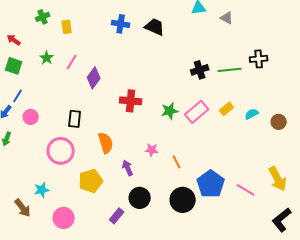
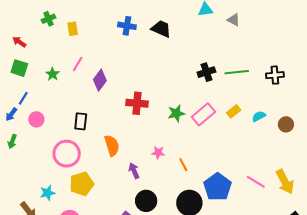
green star: (47, 58) -> (53, 74), moved
black cross: (259, 59) -> (275, 75), moved
yellow pentagon: (91, 181) -> (82, 184), moved
pink line: (246, 190) -> (256, 182), moved

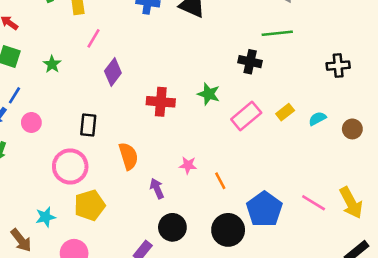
pink line: (78, 64) -> (93, 38), moved
black cross: (206, 72) -> (250, 62), turned 30
green line: (237, 72) -> (277, 33), moved
green star: (176, 113) -> (209, 94), moved, turned 30

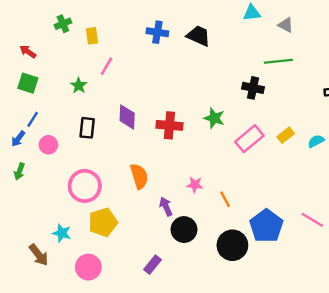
green star: (52, 64) -> (79, 85), moved
purple diamond: (113, 72) -> (127, 117), moved, turned -35
black rectangle: (88, 125) -> (87, 128), moved
cyan star: (46, 217) -> (62, 233), turned 30
black circle: (172, 227) -> (184, 230), moved

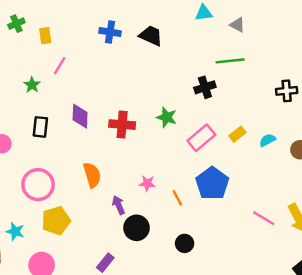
black cross: (253, 88) -> (205, 87), turned -30
blue pentagon: (266, 226) -> (212, 183), moved
black circle: (232, 245) -> (185, 243), size x0.6

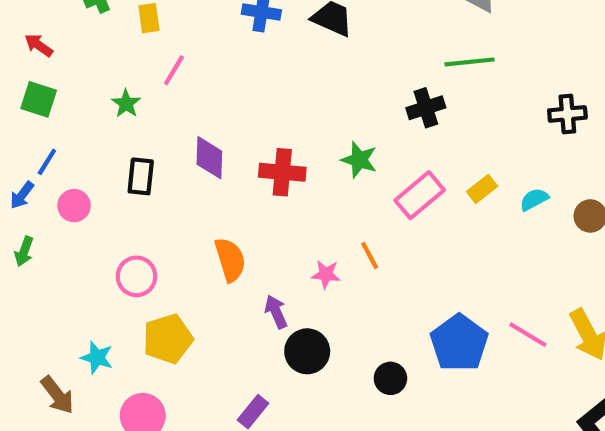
blue pentagon: (212, 183) -> (459, 343), moved
pink circle: (38, 185) -> (136, 276), size x0.7
orange line: (177, 198) -> (370, 256), moved

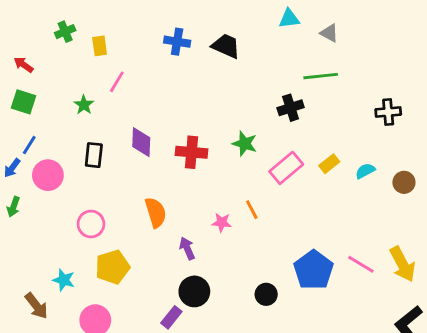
pink circle: (74, 206) -> (48, 175), size x1.4
black circle: (307, 351) -> (194, 291), moved

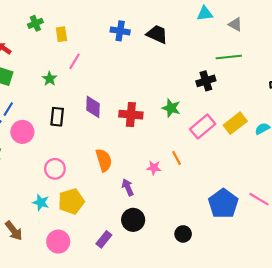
yellow rectangle: (329, 164) -> (235, 123), size x1.5
cyan star: (64, 280) -> (41, 202), moved
black circle: (266, 294) -> (183, 234), moved
purple rectangle: (171, 317) -> (104, 239), moved

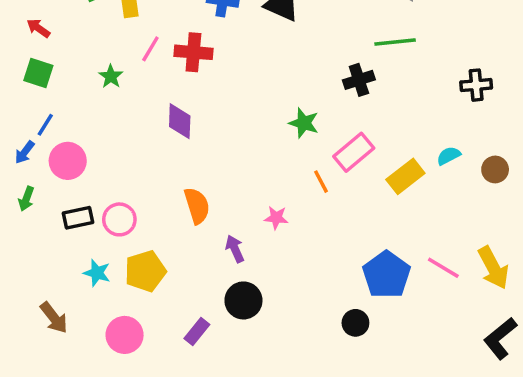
red cross: (131, 115) -> (193, 52), moved
black rectangle: (57, 117) -> (78, 218), moved, turned 72
yellow rectangle: (235, 123) -> (405, 176), moved
orange line: (177, 158) -> (321, 182), moved
black circle: (183, 234) -> (355, 323), moved

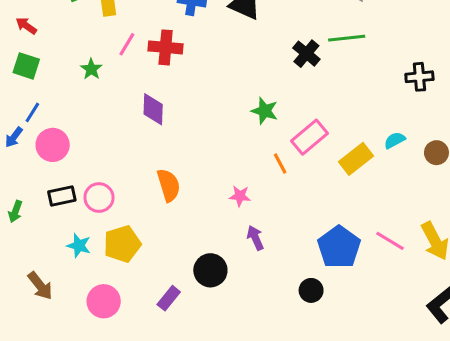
black cross: (359, 80) -> (306, 54), moved, turned -32
green arrow: (26, 199) -> (15, 211), moved
purple arrow: (235, 249) -> (255, 238), moved

